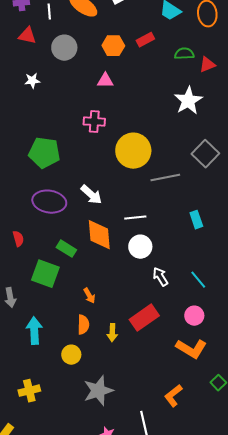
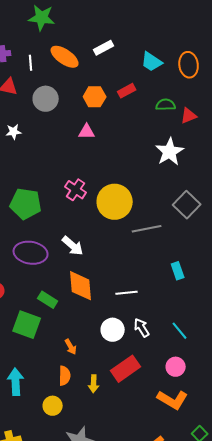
pink cross: (94, 122) -> (76, 190), moved, turned 30
white line: (135, 218) -> (127, 293), moved
white circle: (140, 247) -> (113, 330), moved

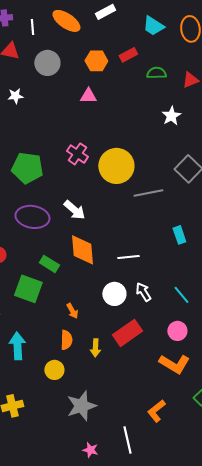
green semicircle: (166, 105) -> (156, 73), moved
white star: (170, 152) -> (171, 116), size x0.7

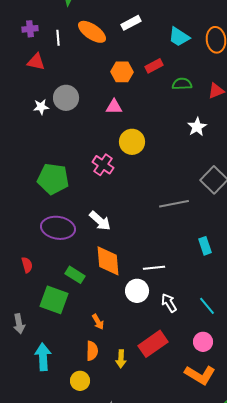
gray circle: (47, 63) -> (66, 98), moved
yellow circle: (116, 166) -> (132, 142), moved, size x0.7
white circle: (114, 294) -> (137, 291), moved

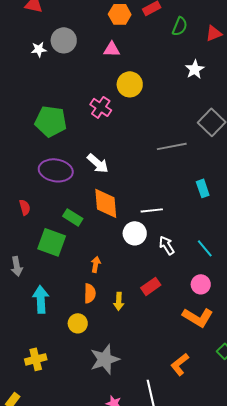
green semicircle: (182, 84) -> (180, 26), turned 114
orange arrow: (98, 322) -> (96, 264), turned -140
red rectangle: (153, 344) -> (151, 286), size x0.7

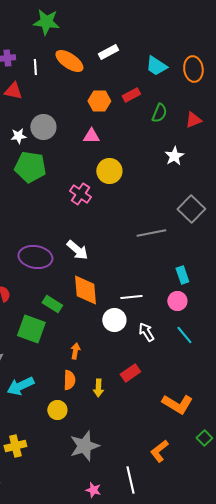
green pentagon: (51, 121) -> (30, 167), moved
pink circle: (201, 284) -> (177, 301), moved
cyan arrow: (41, 299) -> (20, 386), turned -112

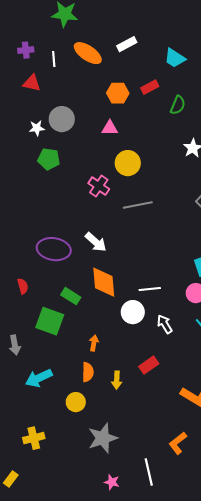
green pentagon: (30, 167) -> (49, 159), size x0.7
gray line: (151, 233) -> (138, 205), moved

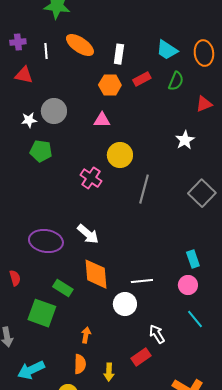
white rectangle: (127, 44) -> (119, 54), moved, turned -54
green semicircle: (178, 105) -> (176, 81), moved
gray line: (138, 205) -> (144, 189), moved, turned -64
white arrow: (165, 324) -> (157, 334), moved

